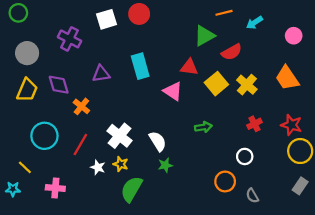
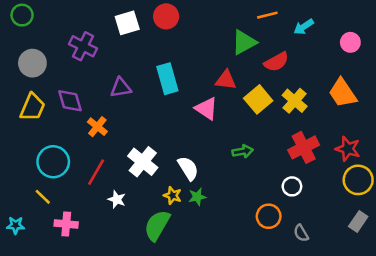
red cross: (254, 124) -> (304, 147), size x1.6
yellow star: (121, 164) -> (173, 195), moved
yellow line: (25, 167) -> (43, 197), moved

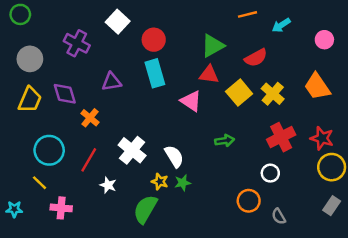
red circle: (166, 16) -> (154, 40), moved
white square: (127, 23) -> (118, 22), turned -30
green triangle: (244, 42) -> (213, 46), moved

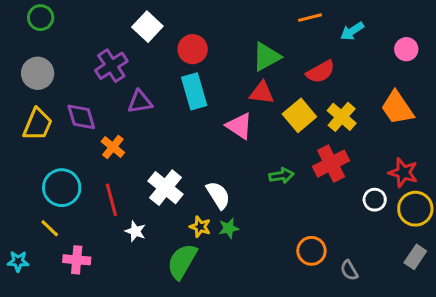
green circle: (20, 14) -> (41, 18), moved
purple cross: (77, 43) -> (111, 66), moved, turned 30
red cross: (281, 137) -> (331, 164), moved
red line: (89, 160) -> (111, 200), turned -45
white circle: (270, 173) -> (375, 200), moved

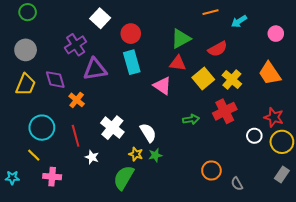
purple triangle: (140, 102) -> (95, 69), size x1.4

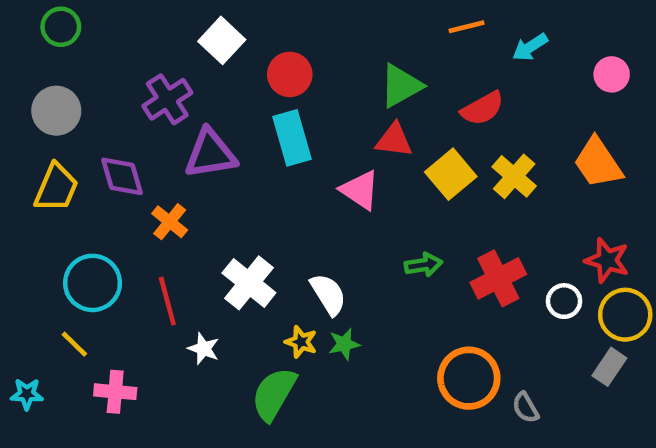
red cross: (225, 111) -> (498, 278), moved
orange circle: (211, 170) -> (469, 378), size x1.4
gray rectangle: (282, 175) -> (609, 367), moved

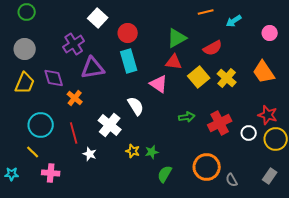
white semicircle: (328, 294) -> (136, 106), moved
gray rectangle: (609, 367) -> (270, 176), moved
green semicircle: (274, 394) -> (165, 174), moved, size x0.7

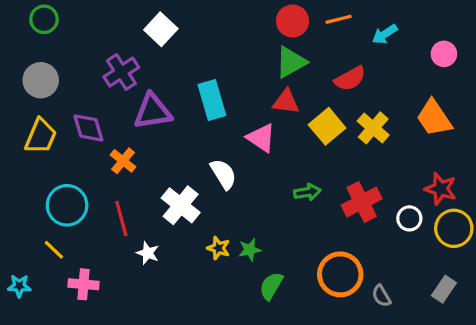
red circle: (128, 33) -> (293, 21), moved

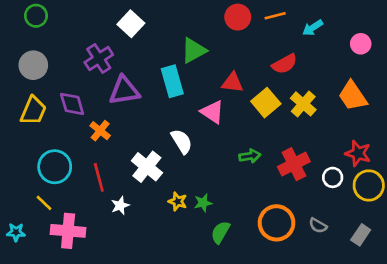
green triangle: (291, 62) -> (194, 50), moved
white star: (148, 253) -> (120, 205), turned 30
pink cross: (83, 284) -> (68, 231), size x1.4
gray semicircle: (381, 296) -> (318, 226), moved, turned -30

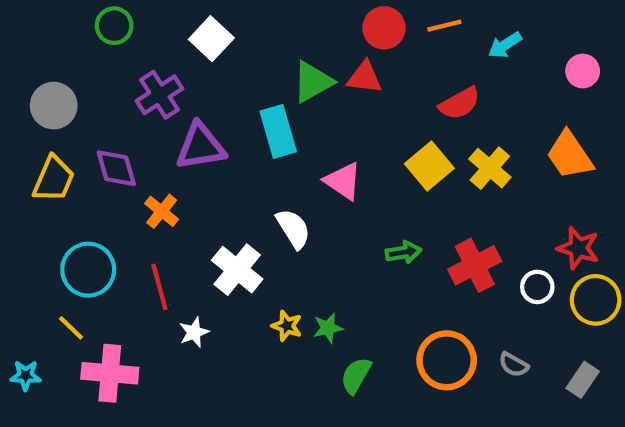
green circle: (36, 16) -> (114, 26), moved
red triangle: (232, 83) -> (365, 77), moved

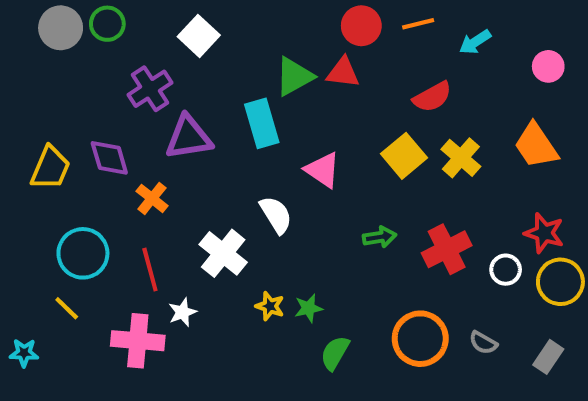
gray circle: (54, 106) -> (61, 28), moved
pink cross: (110, 373) -> (138, 341), moved

